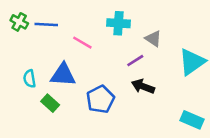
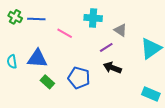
blue triangle: (63, 75) -> (37, 59), moved
cyan semicircle: (29, 79) -> (12, 62), moved
blue pentagon: (100, 99) -> (79, 78), turned -30
green rectangle: (50, 103) -> (47, 82), moved

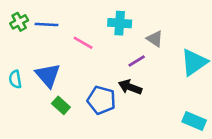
green cross: (15, 17) -> (19, 22), turned 32
blue triangle: (37, 59) -> (48, 75), turned 45
black arrow: (112, 68) -> (130, 87), moved

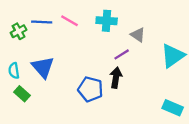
green cross: (19, 22) -> (19, 31), moved
pink line: (83, 43) -> (70, 21), moved
black arrow: (130, 87) -> (116, 78), turned 78
green rectangle: (61, 105) -> (22, 94), moved

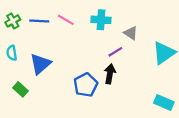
green cross: (19, 31) -> (13, 21), moved
blue triangle: (43, 67) -> (40, 64), turned 30
cyan semicircle: (14, 71) -> (12, 53), moved
blue pentagon: (90, 89) -> (86, 85), turned 30

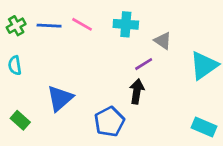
blue triangle: (40, 64) -> (60, 98), moved
blue pentagon: (86, 85) -> (109, 122), moved
green rectangle: (21, 89) -> (20, 120), moved

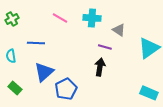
blue line: (49, 26) -> (36, 43), moved
purple line: (144, 64) -> (105, 47), turned 48
cyan semicircle: (15, 65) -> (11, 56), moved
blue pentagon: (109, 122) -> (66, 89), moved

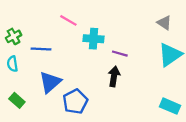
cyan cross: (92, 18) -> (94, 39), moved
green cross: (12, 19) -> (14, 36), moved
gray triangle: (119, 30) -> (164, 23), moved

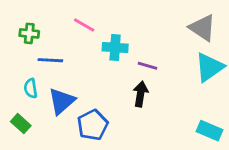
gray triangle: (164, 23) -> (202, 28), size x1.5
green cross: (14, 36) -> (29, 33), moved, turned 35
cyan semicircle: (12, 64) -> (31, 88), moved

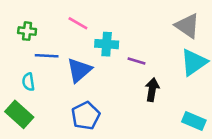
black arrow: (140, 94) -> (152, 90), moved
blue triangle: (62, 101) -> (79, 70), moved
green rectangle: (21, 124) -> (19, 114), size x1.5

